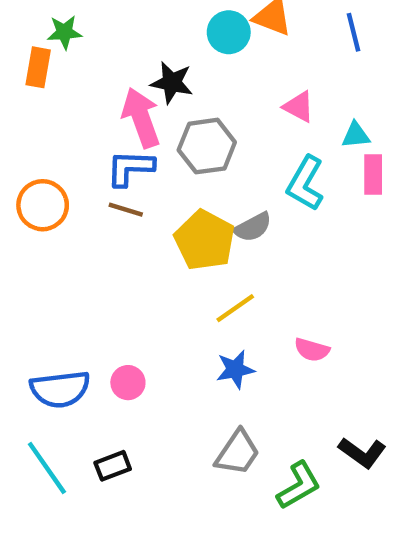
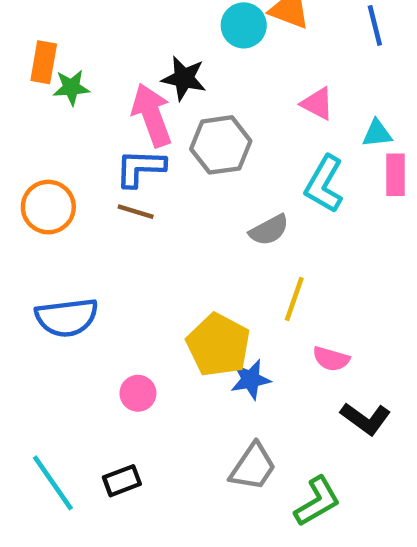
green star: (64, 32) -> (71, 87), moved
yellow pentagon: (205, 240) -> (218, 345), moved
yellow line: (235, 308) -> (294, 299), moved, turned -36
blue semicircle: (60, 389) -> (67, 317), moved
black L-shape: (362, 453) -> (366, 419), moved

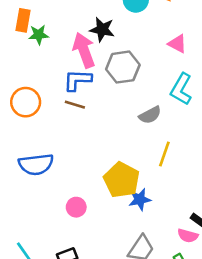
pink semicircle: (331, 359) -> (188, 236), moved

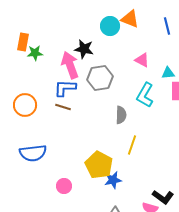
gray semicircle: (150, 115) -> (121, 115), turned -60

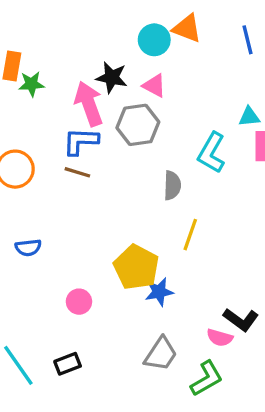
pink triangle: (142, 60) -> (154, 86), moved
blue semicircle: (33, 153) -> (28, 248), size x0.6

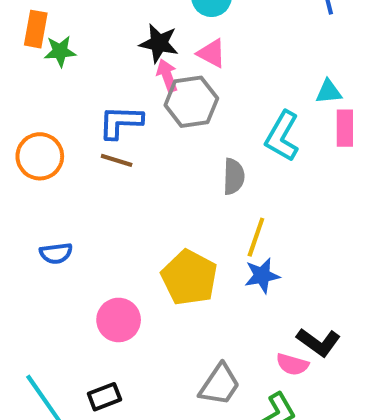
pink arrow: (89, 104) -> (167, 76), moved, size x0.6
blue star: (159, 292) -> (262, 276), moved
pink circle: (79, 302) -> (119, 320), size x1.4

